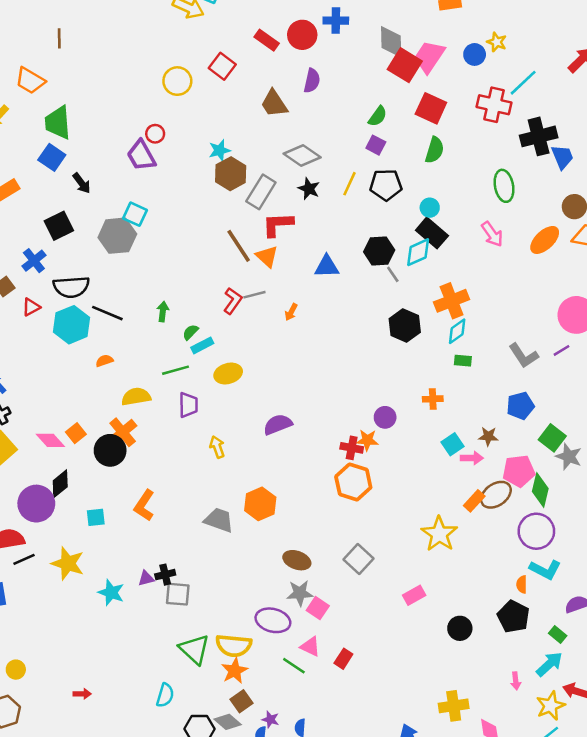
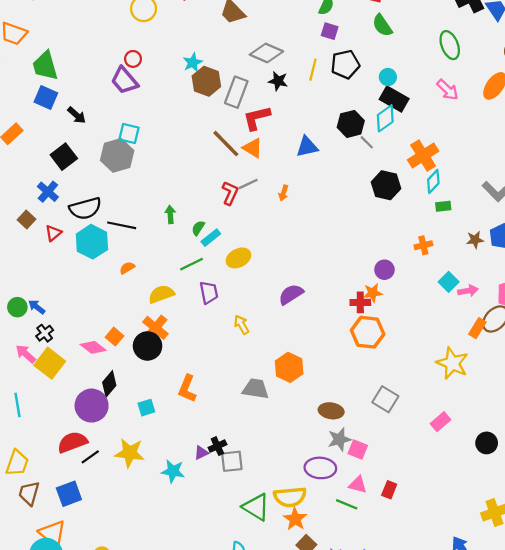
green semicircle: (435, 150) -> (382, 25), turned 140
brown star: (488, 436) -> (475, 240), moved

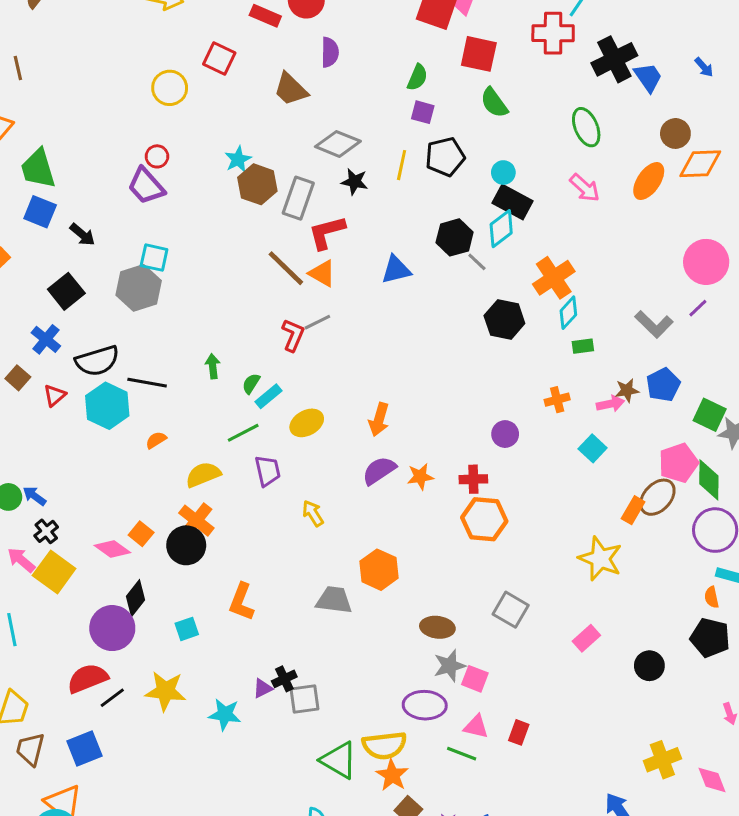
orange arrow: (283, 193) -> (379, 419), moved, size x1.5
pink arrow: (468, 291) -> (610, 404), moved
orange star: (373, 293) -> (420, 477), moved

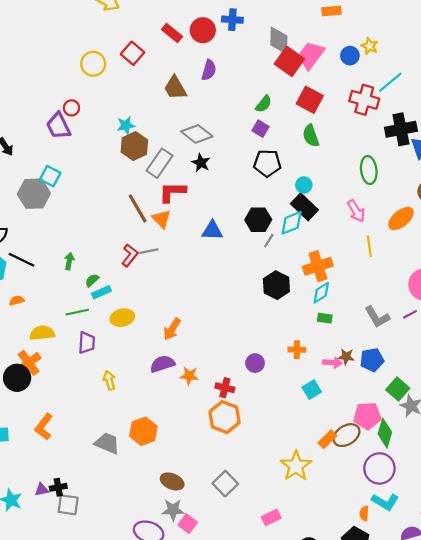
yellow line: (402, 165) -> (369, 246), moved, turned -36
gray line: (477, 262) -> (269, 241), turned 64

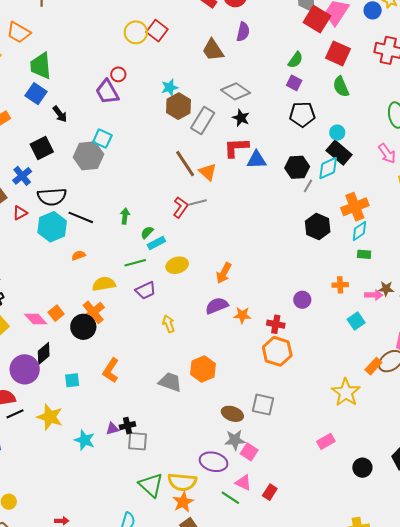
red square: (133, 53) -> (157, 31), moved
red L-shape: (172, 192) -> (236, 148), moved
blue triangle: (212, 231) -> (256, 160), moved
purple trapezoid: (87, 343) -> (146, 290), turned 65
gray square: (225, 484) -> (263, 405), moved, turned -30

